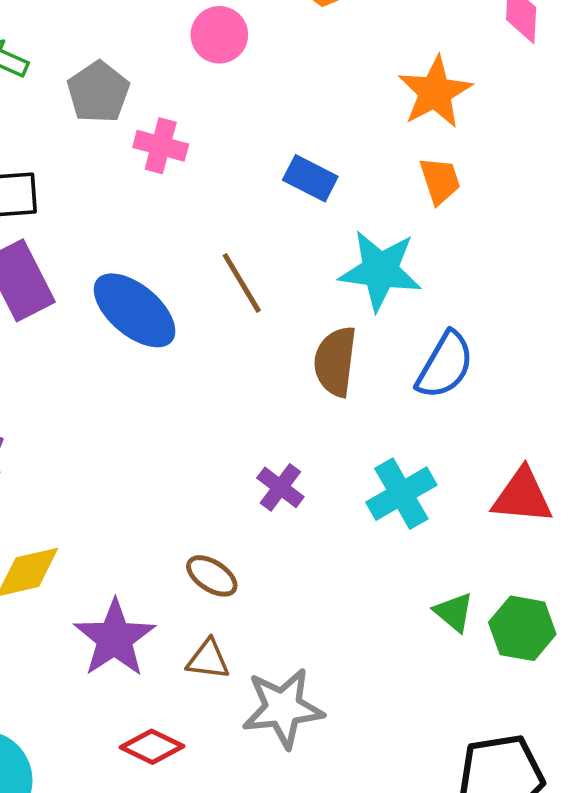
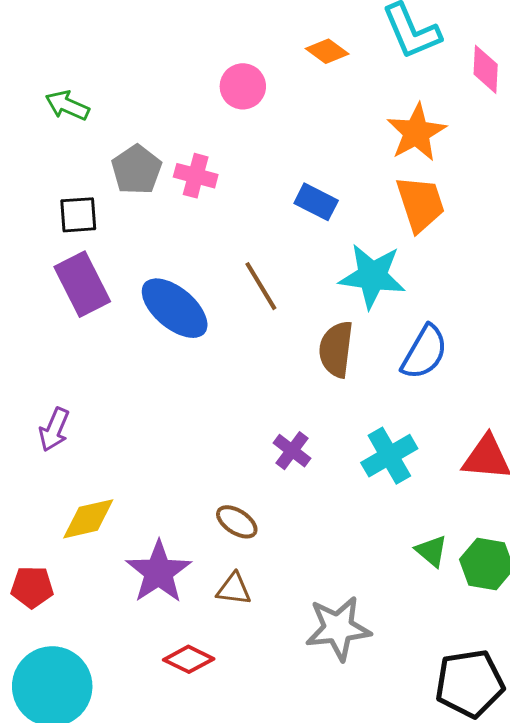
gray pentagon: (98, 92) -> (136, 170), moved
orange trapezoid: (440, 181) -> (420, 204), size x1.5
gray star: (283, 708) -> (338, 628), moved

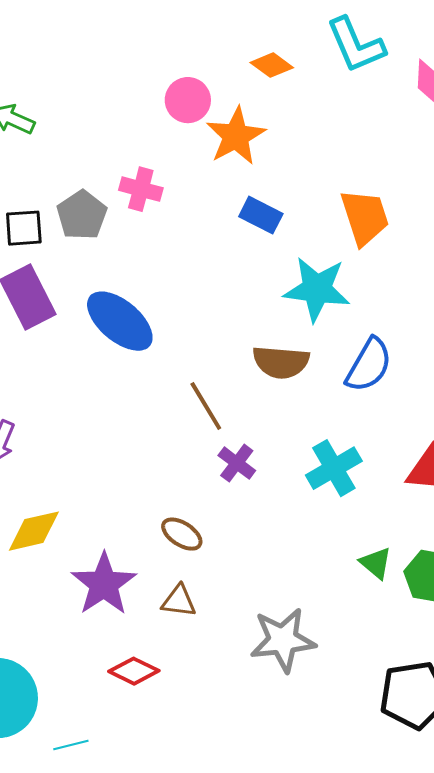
orange star: (416, 133) -> (236, 136), moved
gray pentagon: (136, 170) -> (82, 215), moved
brown line: (261, 286) -> (206, 406), moved
brown semicircle: (336, 349) -> (281, 362), turned -92

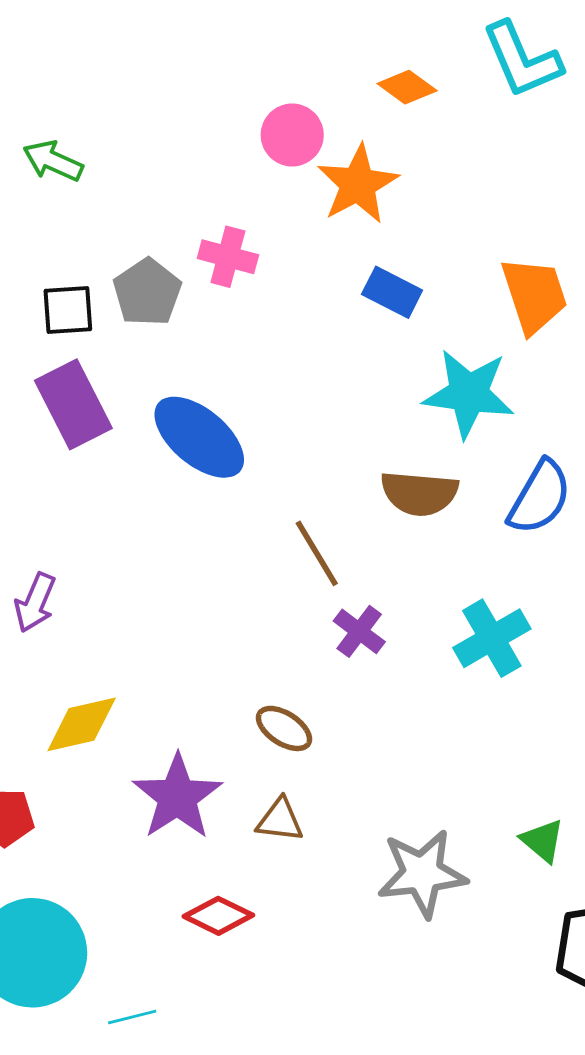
green triangle: (376, 563) -> (542, 841), moved

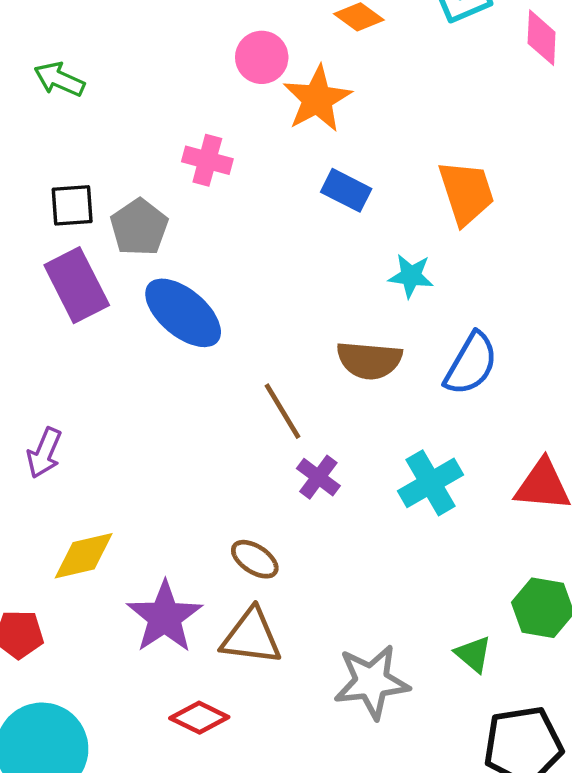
gray pentagon: (147, 292) -> (139, 227), moved
cyan star: (469, 393) -> (411, 276), size x0.6
brown triangle: (280, 820) -> (251, 637), size x1.5

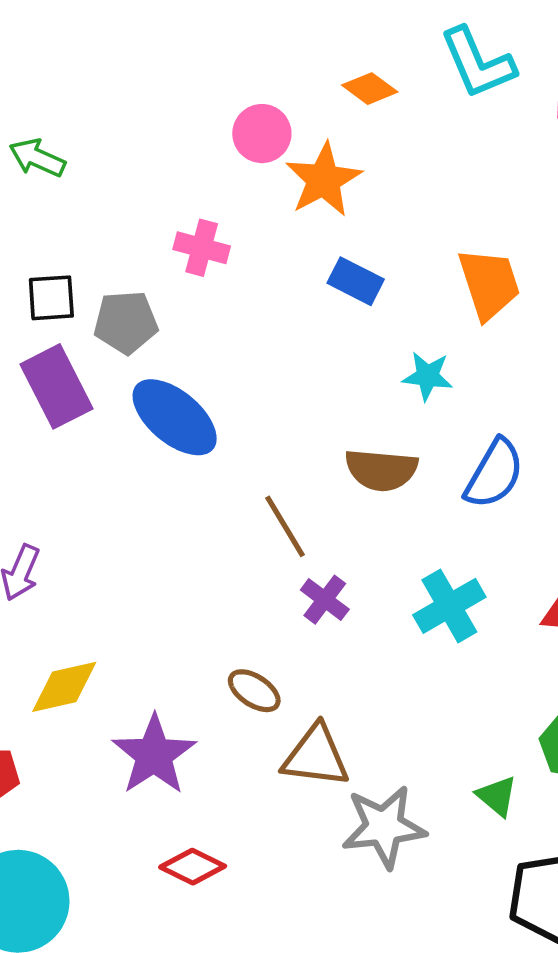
gray pentagon: (139, 227) -> (126, 322), turned 30
brown triangle: (251, 637) -> (316, 756), moved

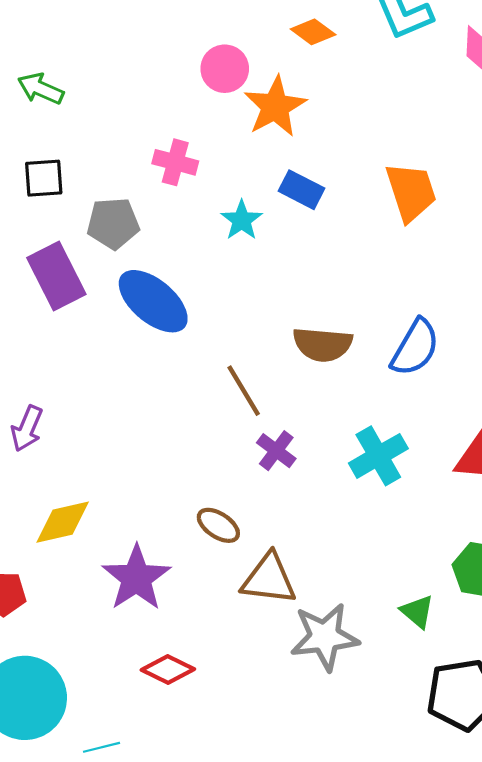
black square: (51, 298) -> (44, 178), moved
cyan star: (428, 376) -> (242, 220), moved, turned 30

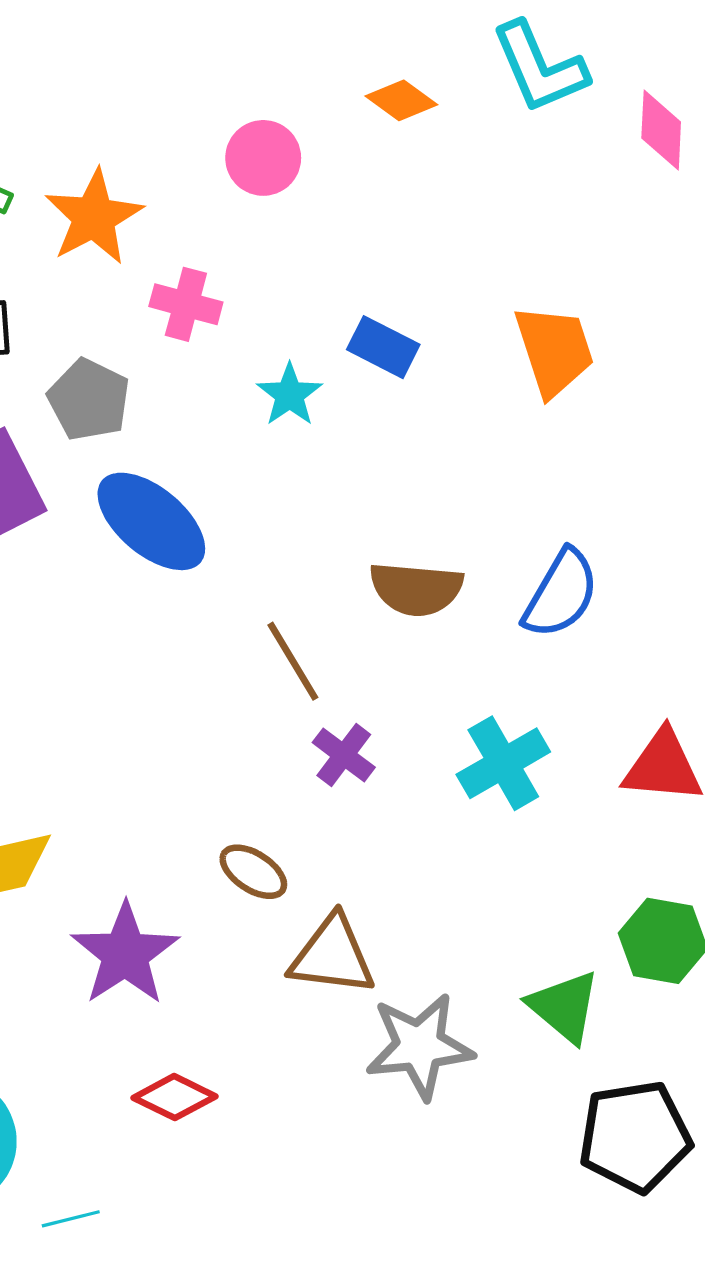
orange star: (275, 107) -> (94, 217), moved
gray pentagon: (113, 223) -> (89, 400), turned 30
green triangle: (417, 612) -> (564, 1007), size x1.4

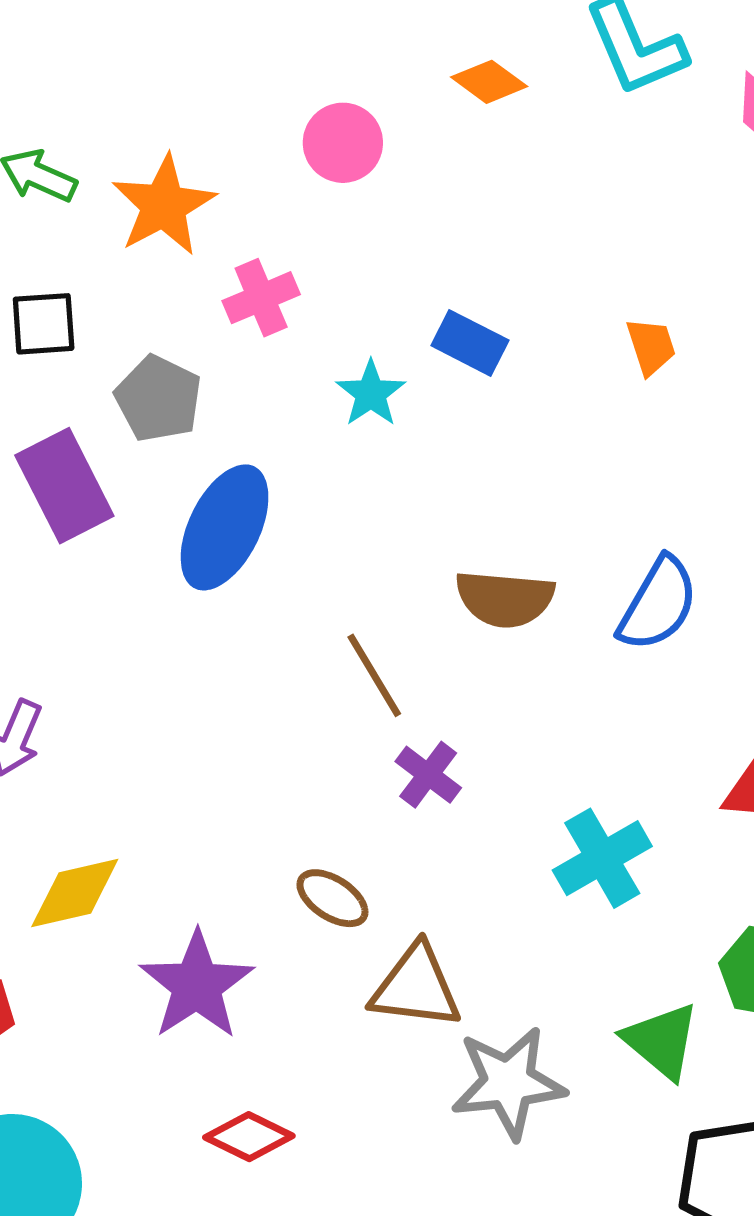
pink cross: (186, 304) -> (261, 298), turned -38
orange trapezoid: (554, 350) -> (651, 346), size x0.6
blue ellipse: (151, 521) -> (225, 527), turned 76
cyan cross: (503, 763) -> (602, 858), moved

